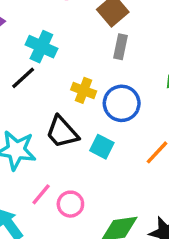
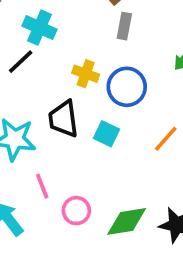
black trapezoid: (62, 132) -> (63, 119), turned 36
pink line: (41, 194) -> (42, 186), turned -60
pink circle: (70, 204) -> (76, 211), moved

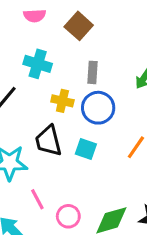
gray rectangle: (124, 26) -> (92, 72), moved
cyan cross: (39, 28) -> (38, 64), moved

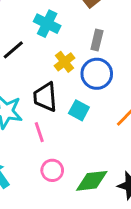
yellow cross: (62, 101) -> (65, 62), turned 30
pink line: (37, 199) -> (39, 132), moved

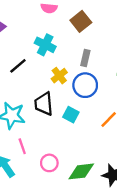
pink line: (39, 132) -> (22, 146), moved

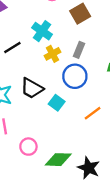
yellow cross: (59, 76) -> (53, 54), moved
black trapezoid: (44, 104) -> (32, 88), turned -65

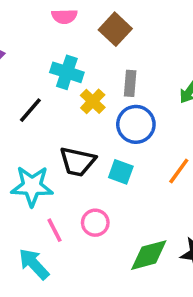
pink circle: (28, 147) -> (95, 223), moved

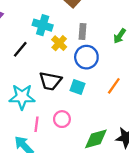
pink line: (55, 230) -> (37, 124), turned 35

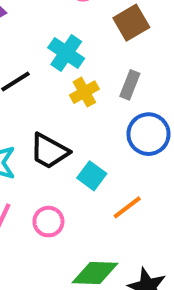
blue circle: (86, 57) -> (148, 134), moved
orange line: (114, 86) -> (127, 207), moved

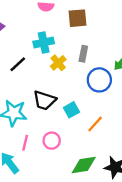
brown square: (131, 23) -> (77, 18), turned 36
cyan cross: (66, 53) -> (44, 43), turned -36
cyan square: (92, 176) -> (71, 110), turned 35

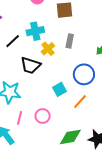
black line: (18, 64) -> (13, 41), moved
blue circle: (99, 80) -> (84, 74), moved
black trapezoid: (44, 100) -> (31, 65), moved

